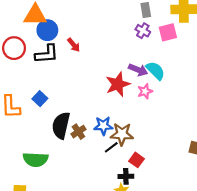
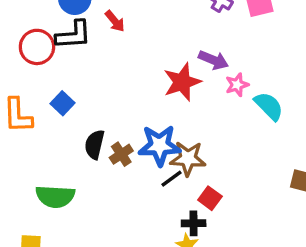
red circle: (14, 48) -> (37, 47), moved
cyan semicircle: (155, 71) -> (269, 106), moved
pink star: (145, 91) -> (237, 85), moved
black semicircle: (61, 125) -> (95, 144), size x0.7
blue star: (103, 126) -> (159, 145), size x1.4

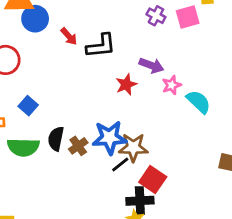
black L-shape: (73, 35) -> (101, 46), moved
red star: (182, 82) -> (126, 85), size x0.7
green semicircle: (55, 196) -> (23, 147), moved
red square: (210, 198) -> (153, 180), size x1.4
black cross: (194, 223) -> (140, 201), size x1.4

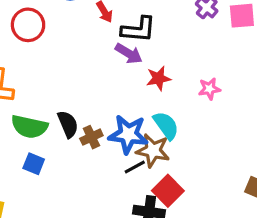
purple arrow: (151, 65) -> (129, 53), moved
cyan semicircle: (199, 102) -> (166, 125), moved
blue square: (28, 106) -> (34, 164), moved, turned -30
black semicircle: (56, 139) -> (68, 124), turned 135

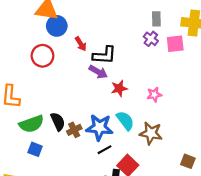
red circle: (28, 25) -> (42, 56), moved
green semicircle: (29, 127) -> (31, 124), turned -30
brown star: (153, 151) -> (151, 133), moved

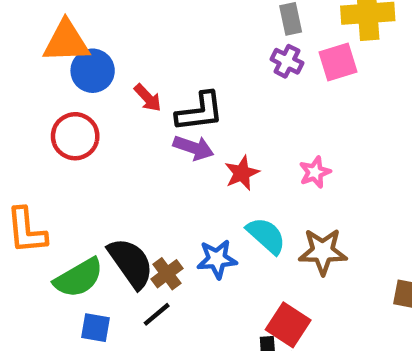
black semicircle: (58, 122) -> (131, 263), size x1.4
blue star: (99, 127) -> (217, 259), size x0.7
black line: (105, 150) -> (157, 314), moved

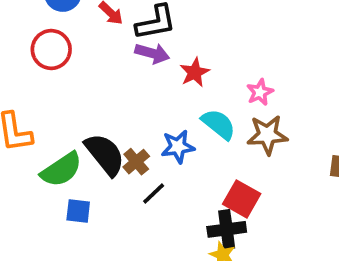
pink star: (315, 172) -> (260, 92), moved
black line: (157, 314) -> (154, 193), moved

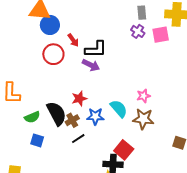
red circle: (51, 49) -> (53, 54), moved
red star: (195, 72) -> (79, 99), moved
green semicircle: (61, 170) -> (32, 117), size x0.7

